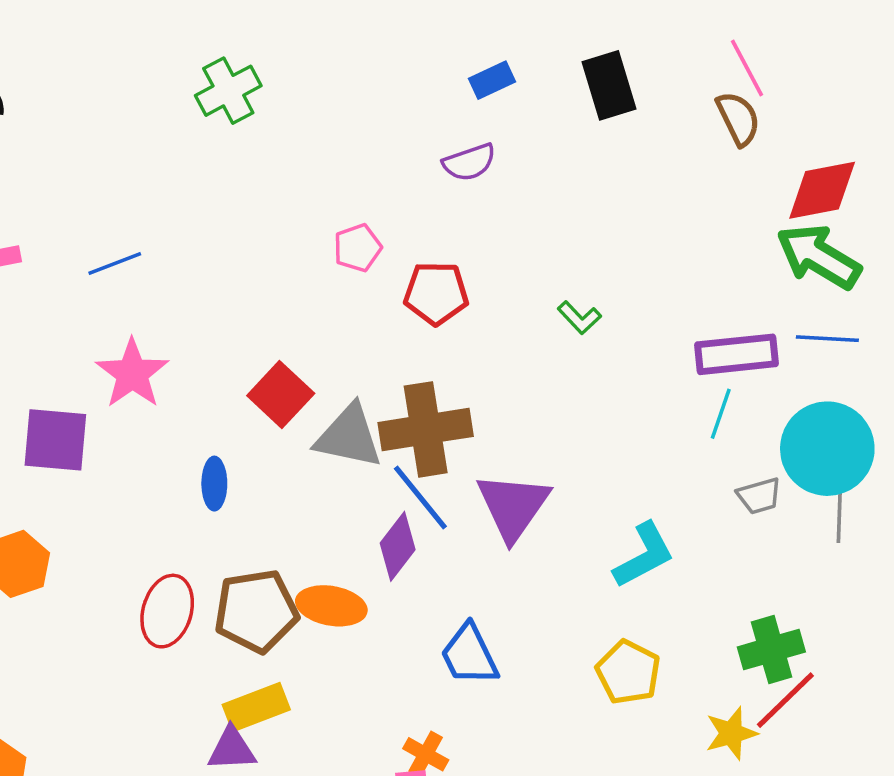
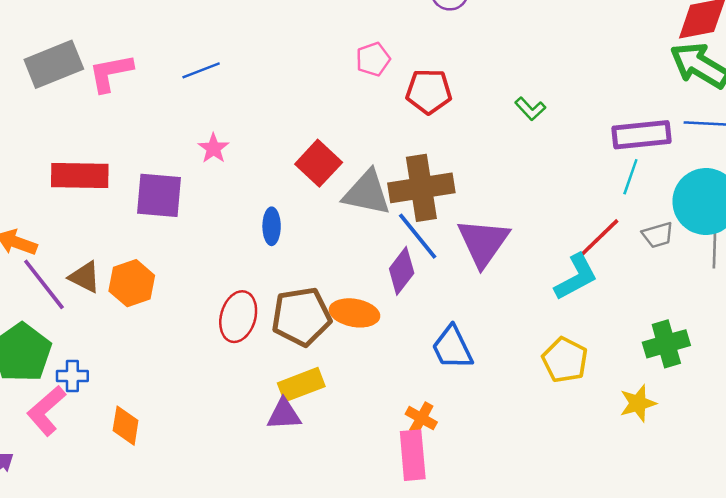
pink star: (132, 374) -> (213, 148), size x0.6
red line: (785, 700) -> (598, 239), moved

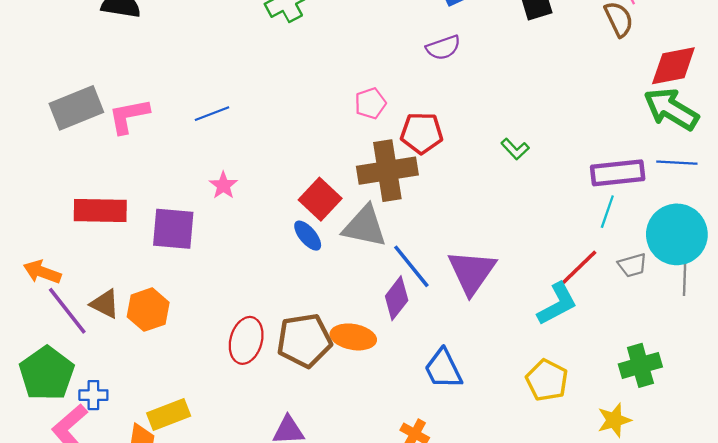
brown cross: (421, 188) -> (387, 171), moved
blue ellipse: (272, 226) -> (308, 236), moved, turned -40
yellow rectangle: (301, 385) -> (169, 414), moved

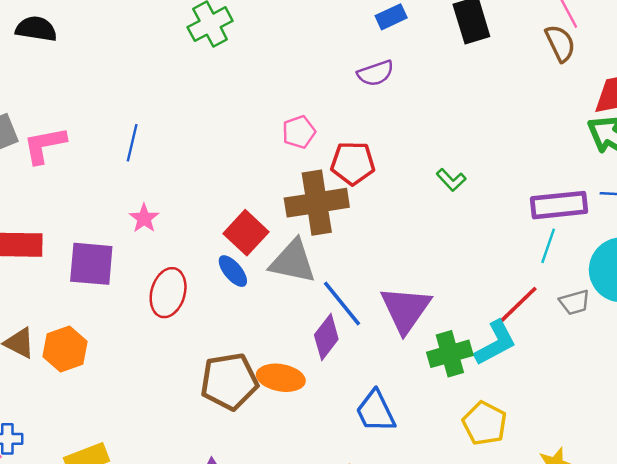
blue line: (212, 114) -> (132, 143), turned -56
red ellipse: (246, 340) -> (168, 293), moved
green cross: (640, 365) -> (450, 354), moved

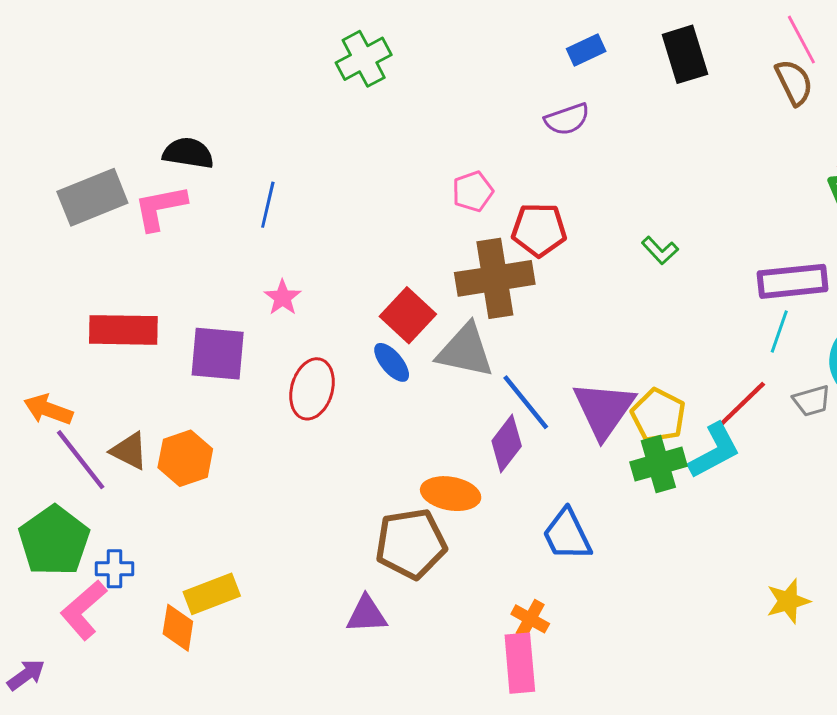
black semicircle: (36, 29) -> (188, 153), moved
brown pentagon: (229, 381) -> (411, 544), moved
yellow pentagon: (485, 423) -> (658, 415), moved

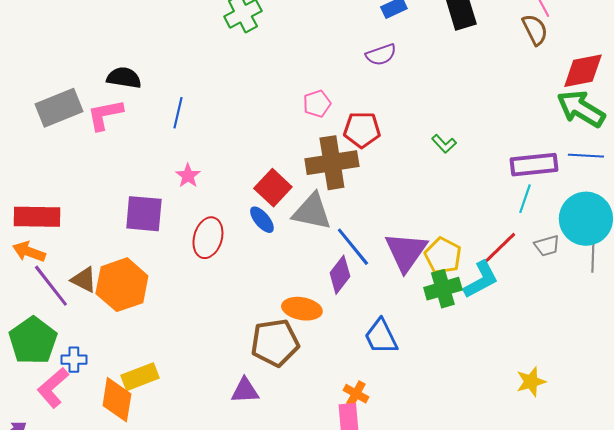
red rectangle: (123, 330) -> (37, 217), moved
orange hexagon: (185, 458) -> (122, 285), size x1.4
orange diamond: (178, 628) -> (117, 400), size x1.4

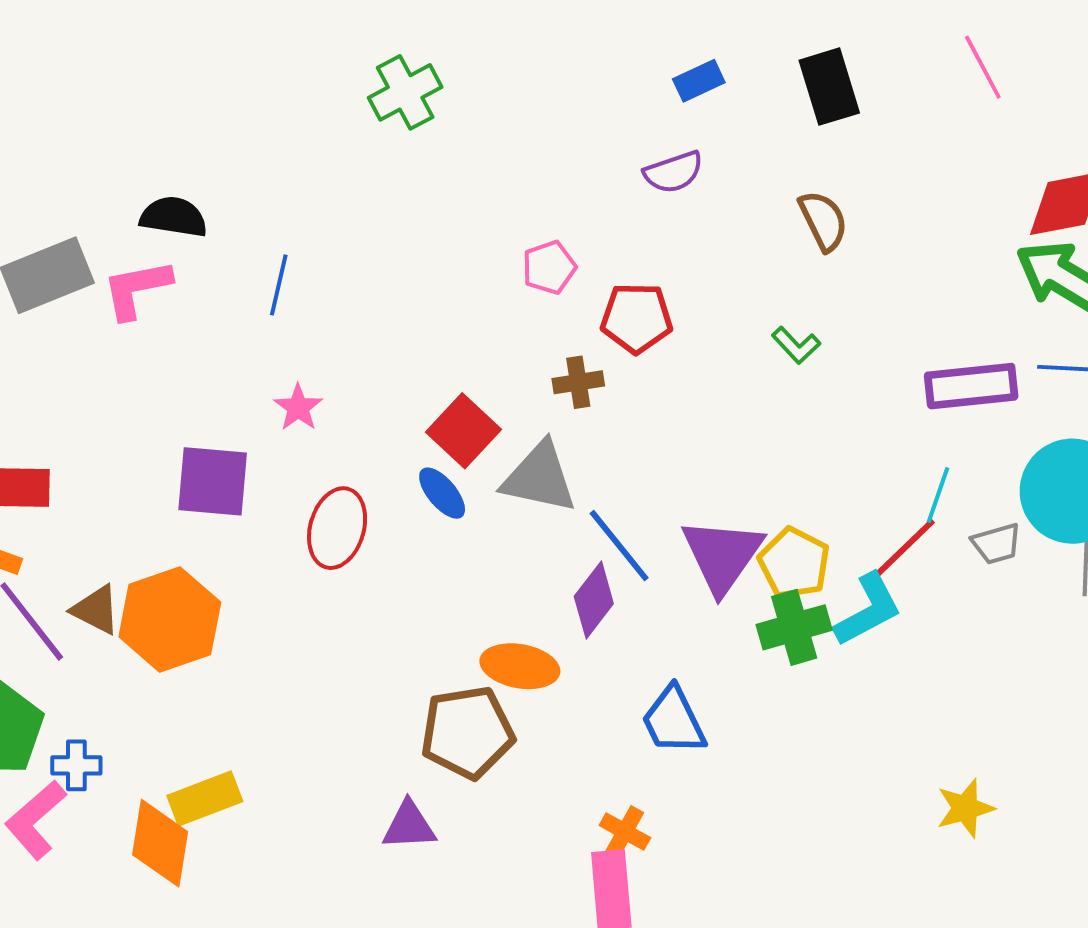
brown semicircle: (535, 30) -> (823, 221), moved
brown cross: (332, 163) -> (578, 382), size x0.5
cyan line: (525, 199) -> (938, 495), moved

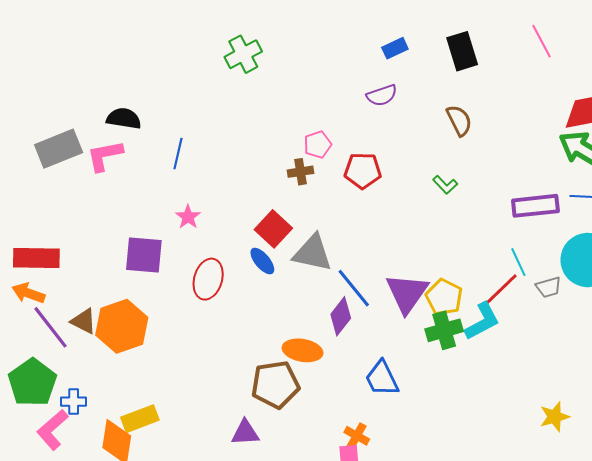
brown cross: (578, 382) -> (301, 172), moved
cyan line: (938, 495) -> (518, 262), turned -44
yellow star: (965, 808) -> (555, 417), moved

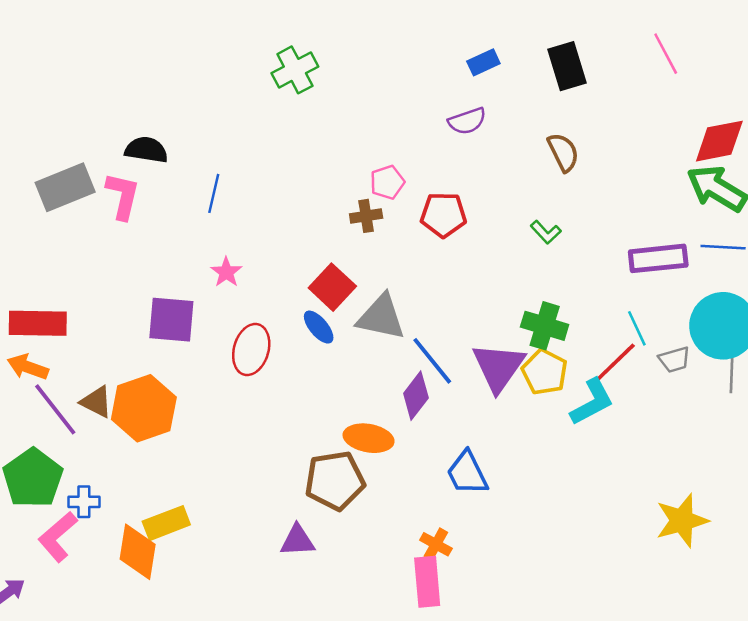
pink L-shape: (105, 156) -> (123, 196), turned 114
green cross: (444, 330) -> (545, 326), moved, turned 33
yellow star: (555, 417) -> (682, 521), size x1.4

